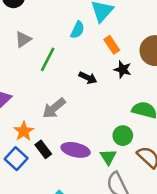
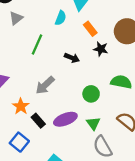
gray triangle: (23, 39) -> (16, 18), moved
green circle: (123, 136) -> (91, 94), moved
purple ellipse: (76, 150) -> (65, 119), turned -30
blue square: (16, 159) -> (19, 142), moved

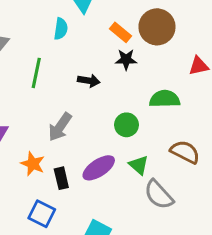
orange rectangle: (90, 29) -> (120, 32), moved
black rectangle: (38, 121) -> (61, 178), turned 40

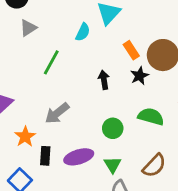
black star: (126, 60) -> (140, 76), moved, turned 30
black arrow: (89, 81) -> (104, 80), moved, turned -126
brown semicircle: (185, 152) -> (154, 166), turned 90

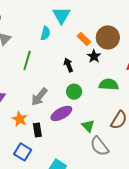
green circle: (113, 128) -> (74, 92), moved
purple ellipse: (79, 157) -> (61, 113), moved

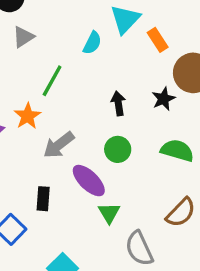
orange rectangle: (84, 39) -> (158, 40), moved
purple ellipse: (61, 113) -> (89, 181), turned 60
orange star: (20, 119) -> (28, 116), moved
green triangle: (88, 126) -> (109, 213), moved

